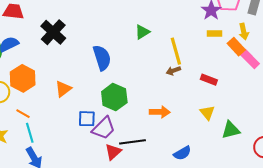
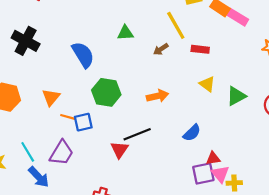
green triangle: (142, 32) -> (125, 33), moved, turned 42
yellow line: (176, 51) -> (176, 25), moved
orange line: (23, 114) -> (68, 117), moved
purple trapezoid: (104, 128) -> (62, 153), moved

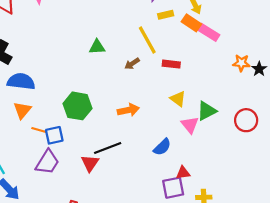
blue semicircle: (83, 55) -> (21, 81), moved, turned -52
purple trapezoid: (62, 153) -> (47, 162), moved
pink triangle: (220, 174) -> (190, 125), moved

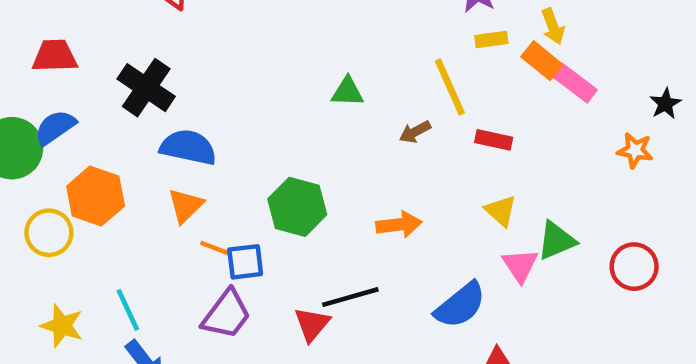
black star: (259, 69) -> (665, 104), moved
blue semicircle: (162, 147) -> (460, 305), size x1.4

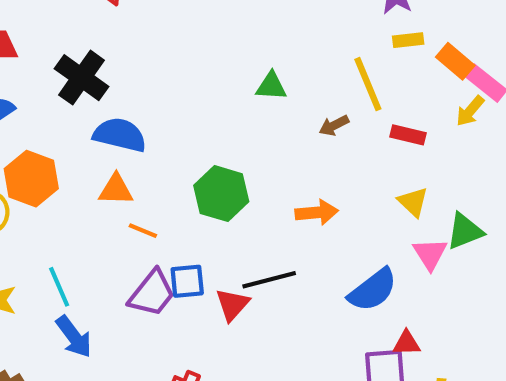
yellow arrow: (553, 26) -> (470, 111), moved, turned 60
orange triangle: (186, 206) -> (116, 190), turned 45
blue square: (245, 262) -> (187, 281), moved

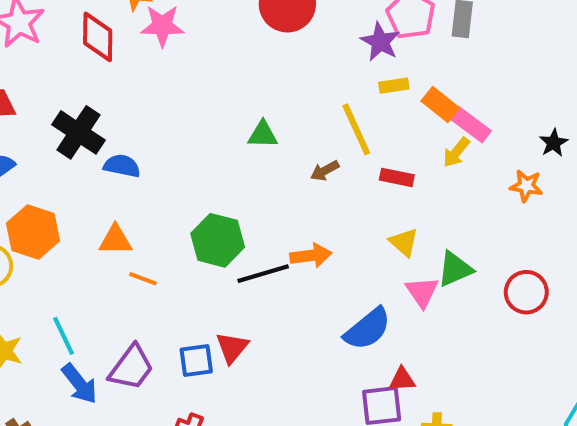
blue semicircle: (120, 135) -> (122, 166), moved, size x0.7
black line: (269, 280) -> (263, 274), moved
blue square: (187, 281) -> (196, 360), moved
purple trapezoid: (152, 293) -> (131, 368), moved

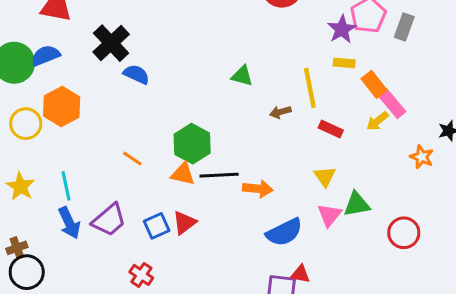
orange triangle: (115, 240) -> (183, 174), moved
orange arrow: (311, 256) -> (258, 189), moved
blue square: (196, 360) -> (157, 226), turned -30

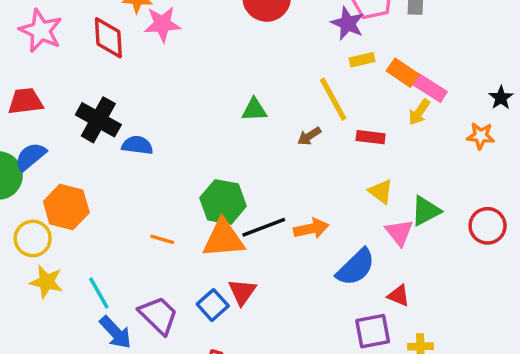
orange triangle: (183, 174) -> (223, 239), size x1.5
yellow star: (20, 186) -> (46, 282), moved
purple trapezoid: (109, 220) -> (158, 315), turned -78
red triangle: (300, 274) -> (399, 296), moved, turned 30

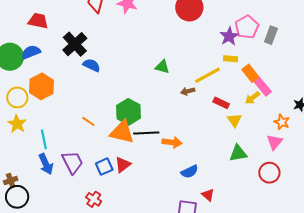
yellow line: (333, 99) -> (208, 75), turned 72
yellow triangle: (381, 192) -> (235, 120), moved
pink triangle: (399, 232) -> (274, 142), moved
blue semicircle: (356, 267) -> (190, 172), size x0.7

